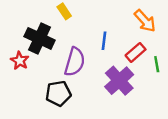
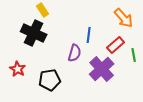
yellow rectangle: (64, 11) -> (43, 10), moved
red star: (20, 61) -> (18, 69), moved
purple semicircle: (75, 62) -> (75, 53), moved, size x0.7

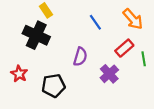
blue line: (89, 35) -> (95, 22), moved, turned -42
purple cross: (102, 69) -> (109, 74), size x0.7

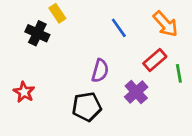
black cross: (36, 35) -> (37, 33), moved, size x0.7
black pentagon: (53, 86) -> (87, 107), moved

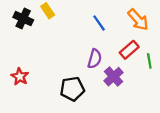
black cross: (37, 33) -> (23, 19), moved
purple semicircle: (100, 71) -> (95, 59), moved

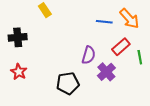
black cross: (23, 19) -> (18, 37), moved, turned -30
blue line: (99, 23) -> (104, 22), moved, turned -49

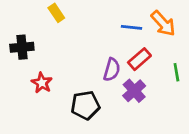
red rectangle: (121, 47) -> (139, 59), moved
red star: (19, 72) -> (42, 83), moved

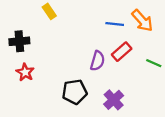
green line: (176, 72) -> (154, 63), turned -56
red star: (42, 83) -> (25, 72), moved
purple cross: (134, 91) -> (114, 100), moved

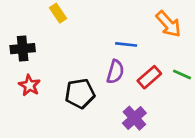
blue line: (115, 24) -> (126, 44), moved
red rectangle: (122, 52) -> (149, 77), moved
black pentagon: (75, 92) -> (80, 94), moved

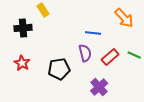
black cross: (23, 49) -> (23, 28), moved
purple semicircle: (115, 72) -> (85, 53), turned -30

